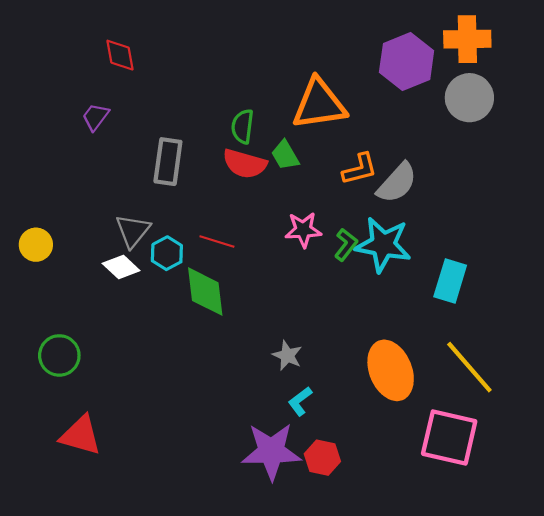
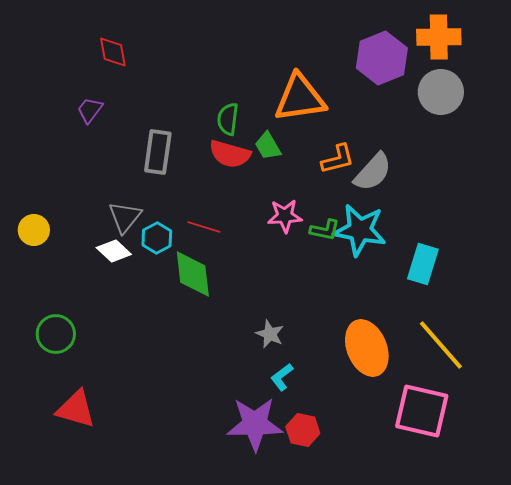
green L-shape: (346, 245) -> (325, 230), turned 64

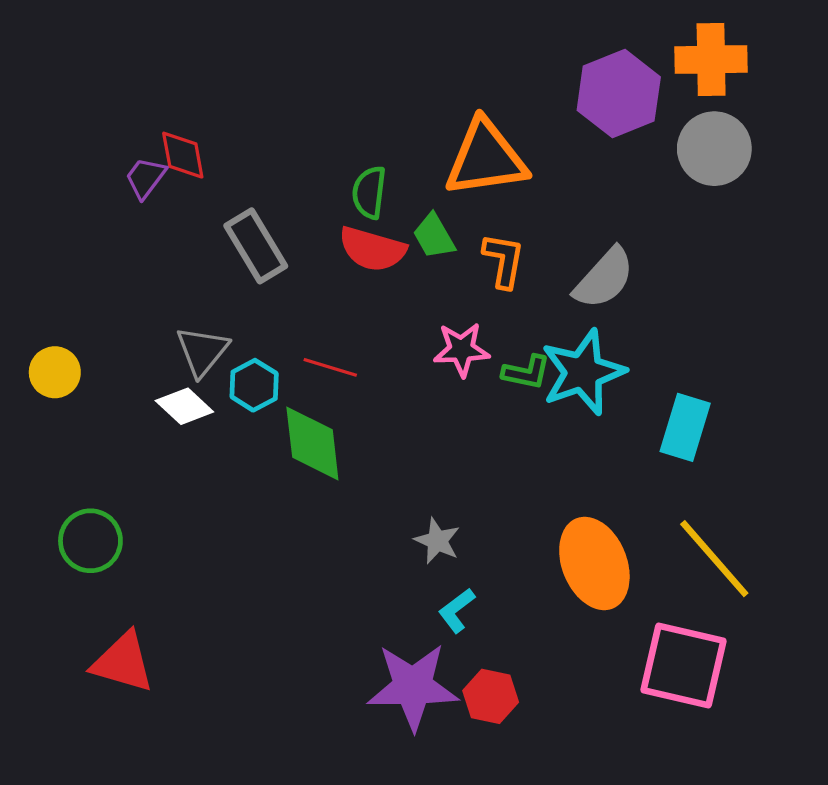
red diamond: (113, 52) -> (183, 155), moved
gray rectangle: (158, 152) -> (256, 246), turned -39
orange L-shape: (338, 159) -> (504, 260), moved, turned -66
cyan star: (360, 230) -> (583, 372), turned -30

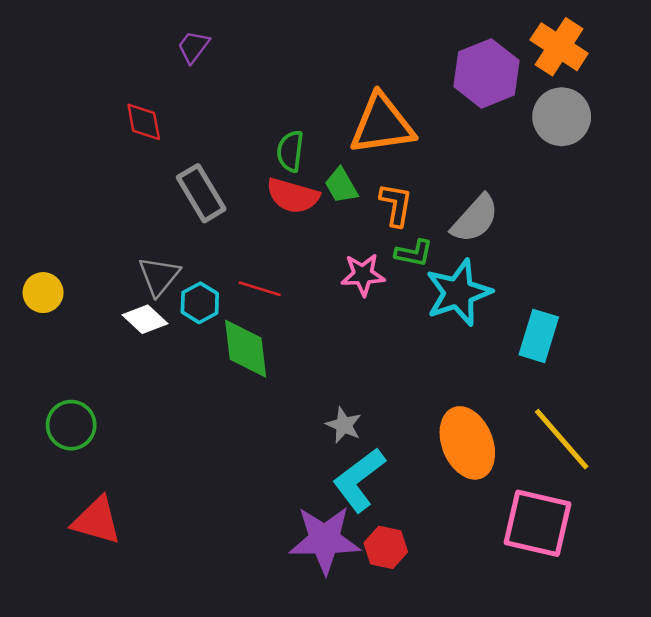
orange cross: (711, 60) -> (559, 47), turned 34
purple trapezoid: (146, 178) -> (193, 47), moved
green L-shape: (526, 372) -> (414, 253), moved
cyan L-shape: (457, 610) -> (359, 480), size x1.8

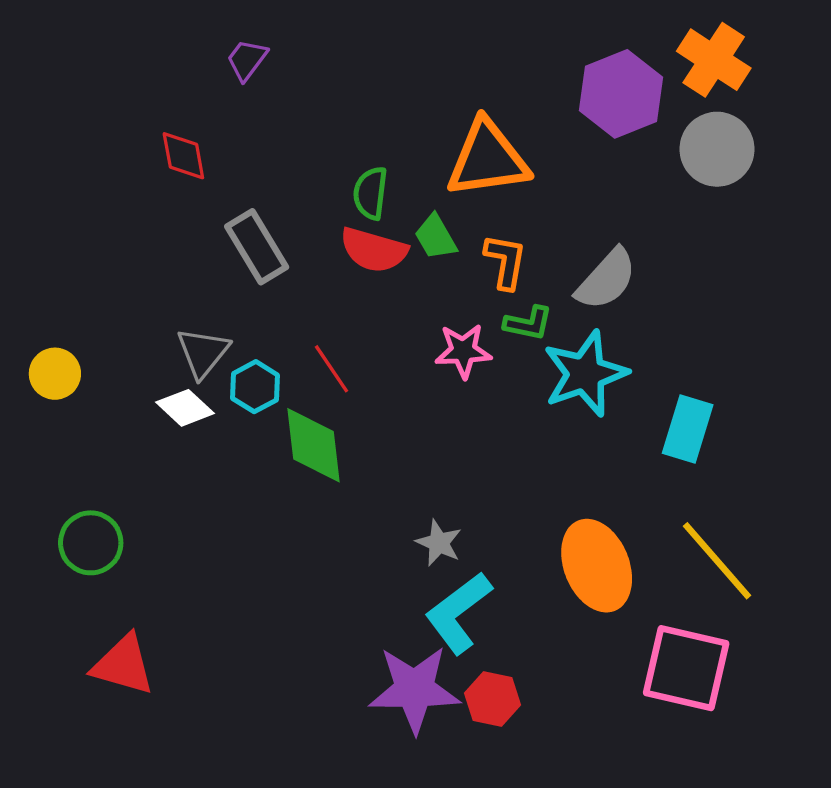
red line: (260, 289) -> (331, 369), turned 39

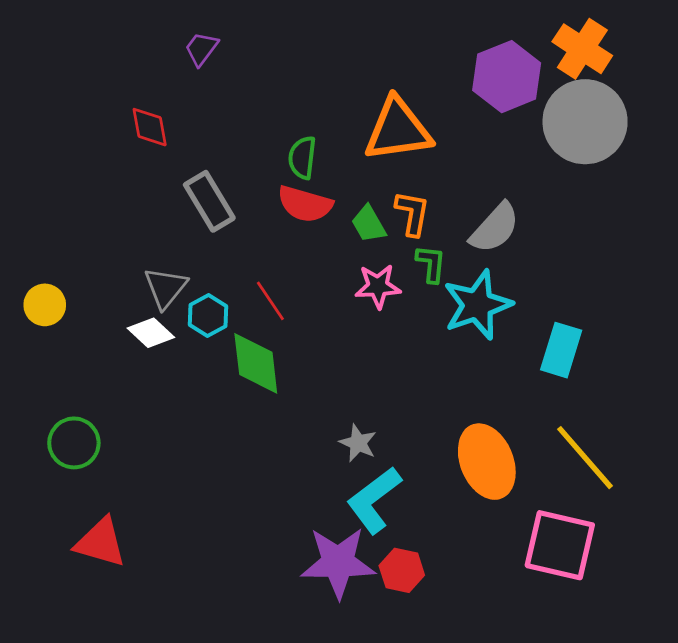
gray circle: (717, 149) -> (585, 122), size x1.4
green trapezoid: (436, 237) -> (369, 224), moved
green L-shape: (528, 323) -> (431, 264), turned -96

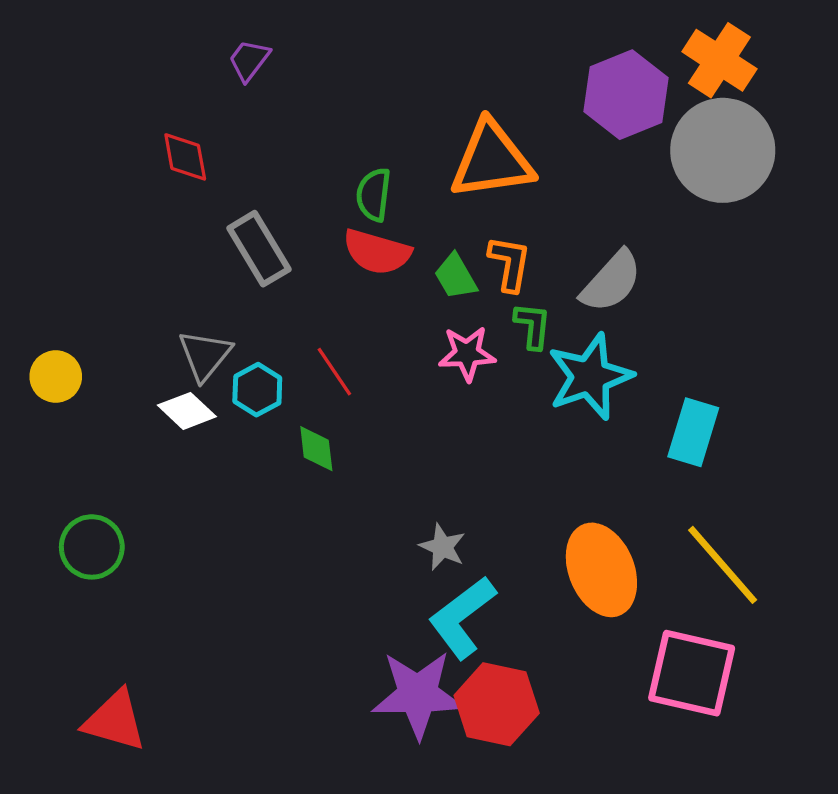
green diamond: (256, 363) -> (316, 449), size x0.6
red triangle: (101, 543) -> (115, 721), moved
red hexagon: (402, 570) -> (497, 704), size x1.5

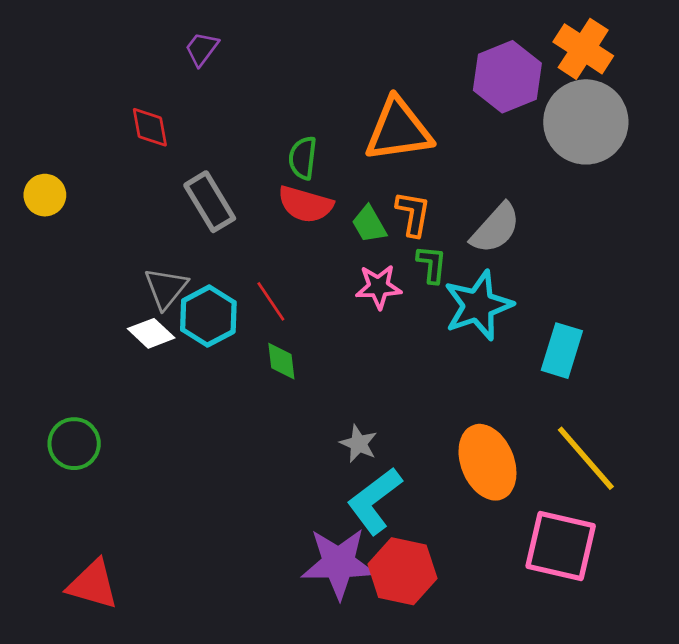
yellow circle: (56, 377) -> (45, 195), moved
cyan hexagon: (257, 390) -> (208, 316), size x1.4
green diamond: (316, 449) -> (281, 361), moved

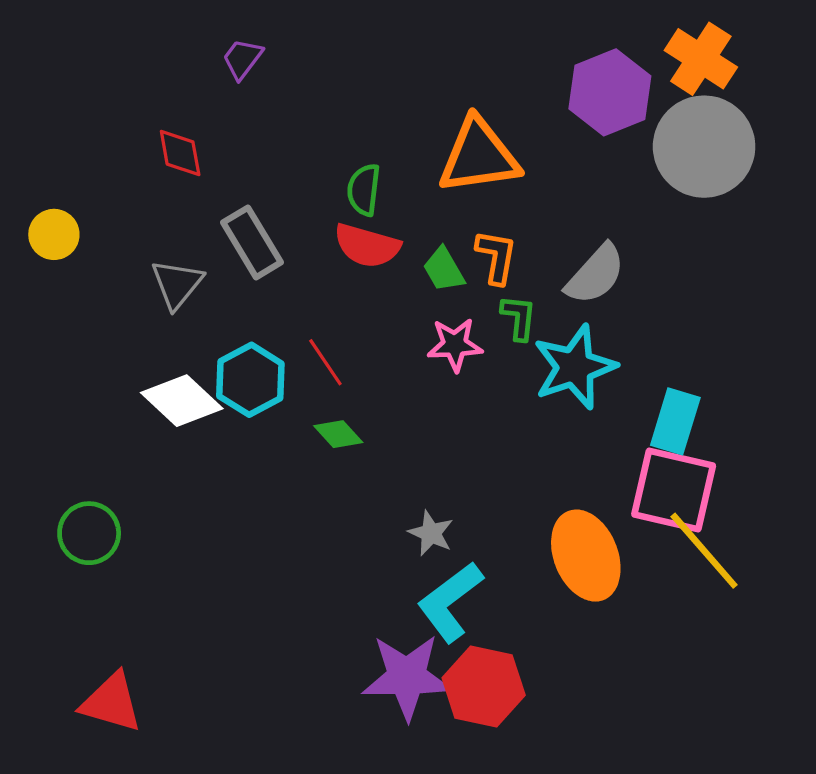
gray triangle: (166, 288) -> (177, 284), moved
white diamond: (151, 333) -> (182, 401), size x1.4
green diamond: (281, 361) -> (338, 434), turned -36
pink square: (561, 546) -> (674, 490), moved

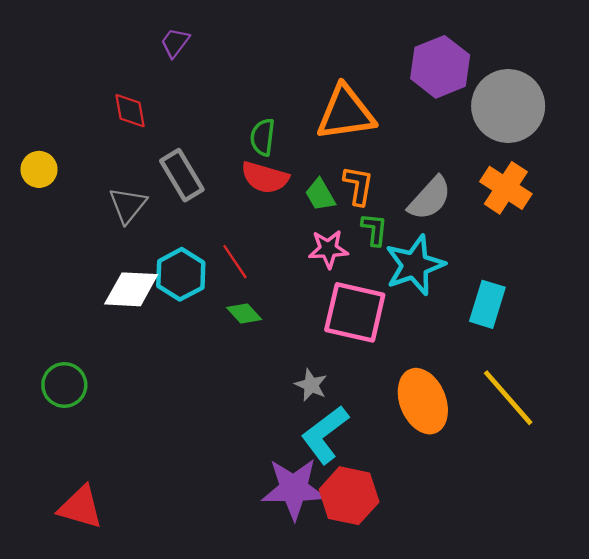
orange cross: (701, 59) -> (506, 188), moved
white diamond: (182, 401) -> (131, 289), turned -40
pink square: (674, 490) -> (355, 312), moved

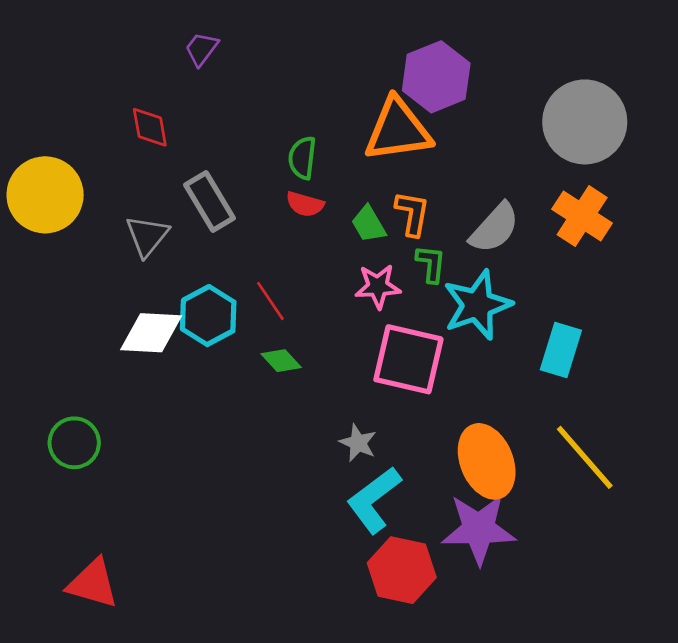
purple hexagon: (440, 67) -> (436, 77), moved
yellow circle: (39, 169) -> (45, 195), size x1.8
red semicircle: (265, 177) -> (305, 204), size x0.7
purple star: (294, 489) -> (479, 529), moved

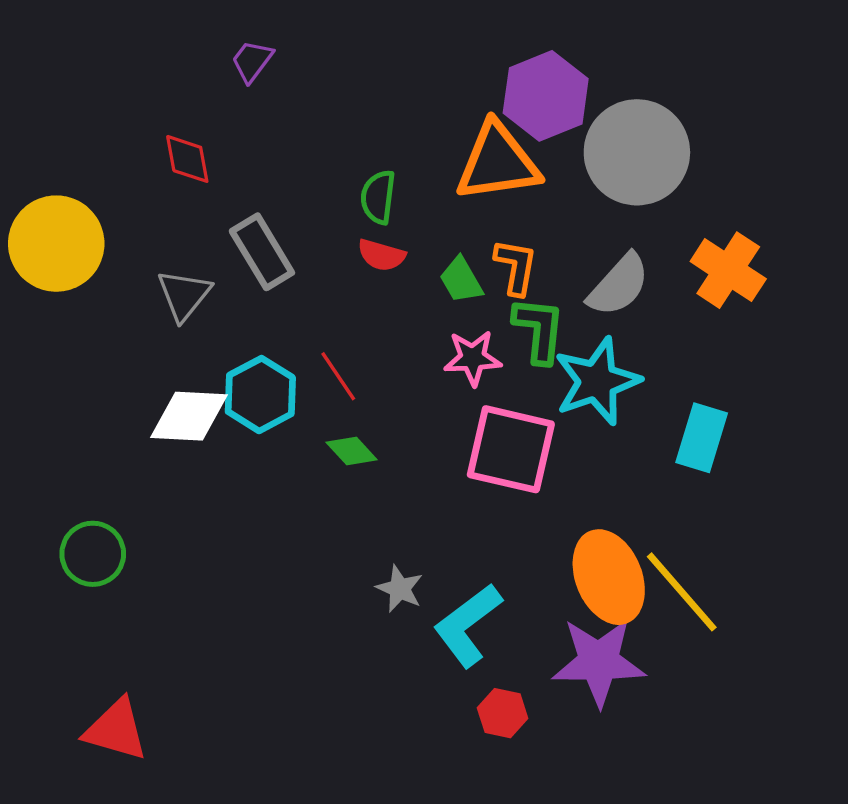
gray circle: (585, 122) -> (637, 152), moved
green L-shape: (431, 264) -> (539, 330), size x1.4
gray star: (358, 443) -> (400, 589), moved
yellow line: (585, 457) -> (682, 592), moved
red hexagon: (402, 570) -> (503, 713), size x0.6

